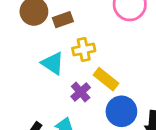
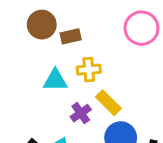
cyan triangle: (53, 63) -> (55, 80), turned -40

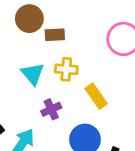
cyan triangle: (55, 80) -> (33, 74), turned 40
yellow rectangle: (108, 103) -> (96, 96), moved

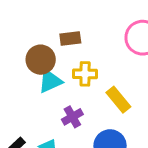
brown circle: (29, 19) -> (41, 60), moved
cyan triangle: (33, 74) -> (50, 81), turned 50

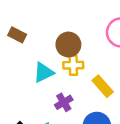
brown rectangle: (70, 38) -> (17, 35), moved, turned 36
brown circle: (41, 60) -> (68, 45), moved

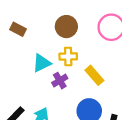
brown circle: (68, 45) -> (66, 27), moved
purple cross: (64, 102) -> (60, 81), moved

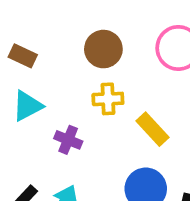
cyan triangle: (42, 63) -> (27, 106), moved
purple cross: (60, 81) -> (68, 140), moved, turned -35

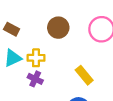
yellow cross: (108, 99) -> (36, 58), moved

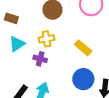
yellow cross: (36, 58) -> (46, 39), moved

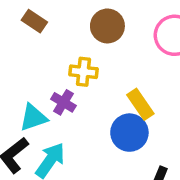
cyan triangle: (17, 44) -> (33, 117), moved
blue circle: (83, 79) -> (129, 133), moved

